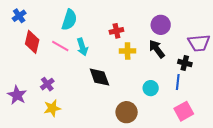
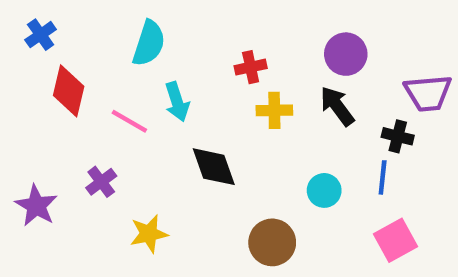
pink line: (60, 46) -> (129, 121), moved
yellow star: (52, 108) -> (149, 234), moved

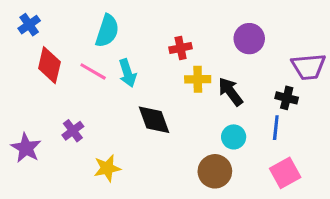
black arrow: (337, 106) -> (230, 92), moved
pink line: (129, 121) -> (93, 71), moved
brown circle: (272, 242) -> (215, 171), moved

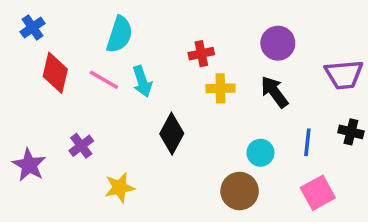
black arrow: (230, 92) -> (274, 92), moved
black cross: (287, 98) -> (351, 132), moved
black diamond: (154, 120) -> (172, 134), turned 48

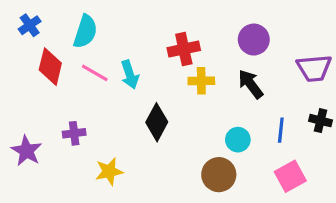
cyan semicircle: (120, 34) -> (85, 32), moved
red cross: (201, 54) -> (184, 49), size x1.4
purple cross: (81, 146) -> (74, 133), turned 30

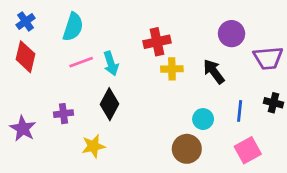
purple circle: (254, 40) -> (232, 34), moved
red diamond: (50, 67) -> (26, 57), moved
pink line: (95, 73) -> (81, 62), turned -50
black diamond: (157, 122) -> (110, 104), moved

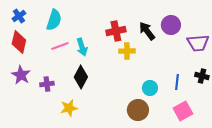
black arrow: (214, 72) -> (147, 31), moved
purple star: (23, 129) -> (21, 75), moved

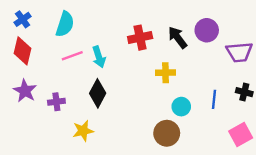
yellow cross: (127, 51) -> (166, 73), moved
pink square: (183, 111) -> (241, 134), moved

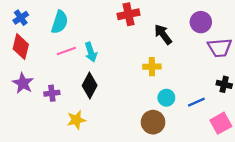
purple circle: (207, 30) -> (201, 22), moved
red cross: (140, 38) -> (129, 14), moved
blue line: (214, 99) -> (196, 102), moved, turned 60

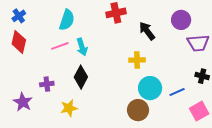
cyan semicircle: (60, 22) -> (67, 20), moved
purple star: (23, 83) -> (23, 102), moved
cyan circle: (166, 98) -> (150, 88), size x1.5

